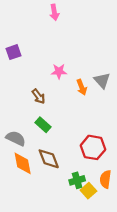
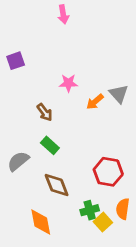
orange arrow: (82, 87) -> (95, 102), turned 70
gray semicircle: (16, 138) -> (18, 161), turned -66
orange diamond: (23, 163) -> (41, 222), moved

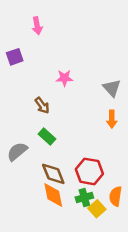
pink arrow: (63, 14) -> (37, 26), moved
orange arrow: (95, 102) -> (112, 119), moved, turned -49
red hexagon: (108, 172) -> (89, 171), moved
orange diamond: (41, 222) -> (53, 195), moved

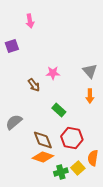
pink star: (64, 78) -> (53, 73), moved
green rectangle: (47, 137) -> (59, 110), moved
orange diamond: (53, 195) -> (43, 157), turned -60
green cross: (84, 198) -> (61, 172), moved

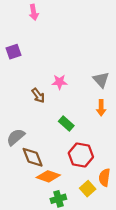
pink arrow: (30, 21) -> (34, 12), moved
brown diamond: (43, 140) -> (33, 157), moved
green cross: (61, 172) -> (58, 199), moved

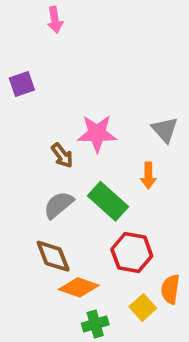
pink star: (60, 82) -> (97, 133), size x1.5
orange arrow: (101, 108) -> (148, 176), moved
green rectangle: (66, 124) -> (108, 201), size x1.5
gray semicircle: (16, 137) -> (59, 205), moved

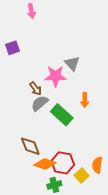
gray triangle: (165, 130) -> (72, 63), moved
gray semicircle: (59, 205) -> (40, 103), moved
red hexagon: (132, 253) -> (63, 163), moved

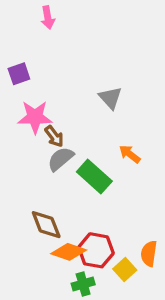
pink star: (55, 76) -> (35, 117), moved
orange arrow: (85, 100) -> (130, 154), turned 128

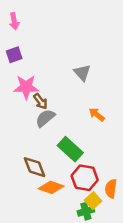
pink arrow: (48, 18) -> (14, 21), moved
green rectangle: (94, 176) -> (70, 149), moved
red hexagon: (96, 250) -> (85, 178), moved
green cross: (83, 284) -> (86, 211), moved

